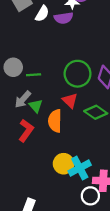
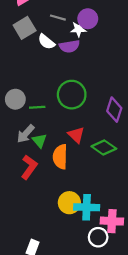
white semicircle: (42, 14) -> (46, 42), turned 98
green circle: (78, 74) -> (72, 95), moved
cyan cross: (80, 168) -> (87, 207), turned 30

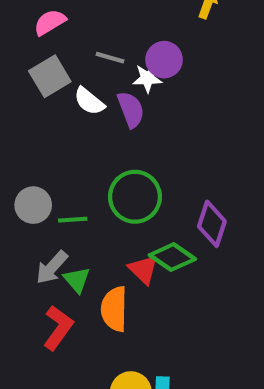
purple semicircle: (69, 46) -> (131, 110), turned -102
green diamond: (104, 148) -> (172, 257), moved

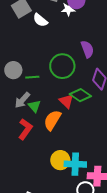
purple semicircle: (131, 110) -> (87, 49), moved
orange semicircle: (114, 309) -> (52, 120), turned 30

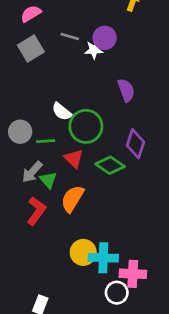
white semicircle: (40, 20) -> (62, 112), moved
purple semicircle: (87, 49) -> (126, 90), moved
red triangle: (66, 101) -> (74, 159), moved

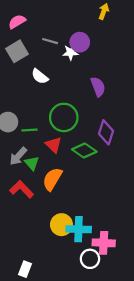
white semicircle: (62, 112) -> (40, 76), moved
red L-shape: (36, 211) -> (22, 189), turned -80

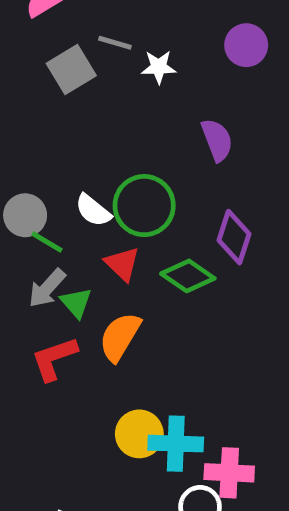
purple circle: (80, 42) -> (246, 45), moved
gray square: (17, 51) -> (71, 69), moved
white semicircle: (40, 76) -> (93, 210), moved
green line: (30, 130) -> (47, 242), moved, turned 35
red L-shape: (22, 189) -> (54, 359), turned -65

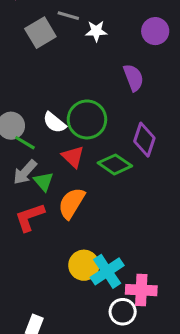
purple circle: (246, 45) -> (155, 31), moved
cyan cross: (176, 444) -> (107, 271), turned -36

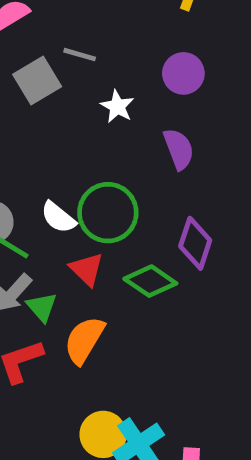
white star: (96, 31) -> (117, 106), moved, turned 30
purple circle: (155, 31) -> (183, 73), moved

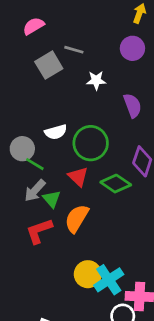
purple circle: (183, 73) -> (132, 48), moved
white star: (117, 106) -> (96, 80), turned -30
white semicircle: (58, 217) -> (56, 132), moved, turned -55

